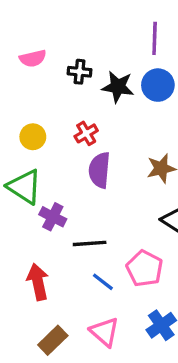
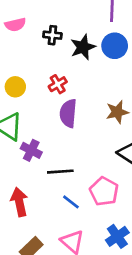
black star: (118, 87) -> (83, 47), turned -30

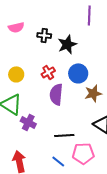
blue circle: (115, 46) -> (78, 73), moved
black line: (60, 172) -> (64, 135), moved
pink pentagon: (104, 191) -> (83, 153), turned -30

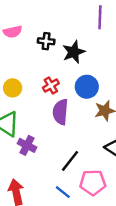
black line: (64, 135) -> (70, 161), turned -48

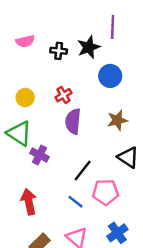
black star: (74, 52) -> (89, 47), moved
blue circle: (87, 87) -> (110, 76), moved

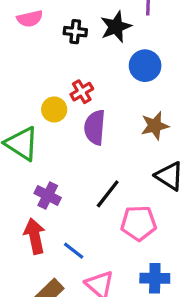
yellow circle: (25, 97) -> (54, 109), moved
purple cross: (40, 155) -> (48, 195), moved
blue line: (75, 202) -> (74, 251), moved
blue cross: (117, 233) -> (155, 278), turned 36

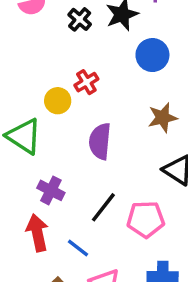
black cross: (75, 32) -> (80, 19), turned 35
purple semicircle: (95, 127) -> (100, 141), moved
black line: (108, 194) -> (103, 207), moved

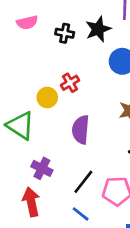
black cross: (80, 19) -> (65, 33), turned -30
blue line: (78, 248) -> (81, 214), moved

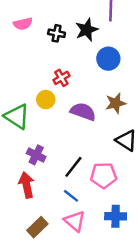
yellow circle: (47, 97) -> (46, 100), moved
purple semicircle: (81, 130) -> (83, 112), moved, turned 105

